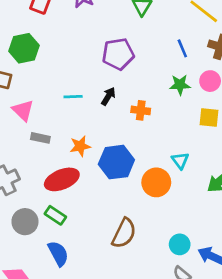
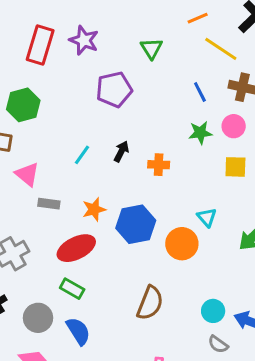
purple pentagon: (118, 54) -> (114, 89), moved
cyan line: (73, 97) -> (82, 155), turned -48
gray circle: (25, 222) -> (38, 318), moved

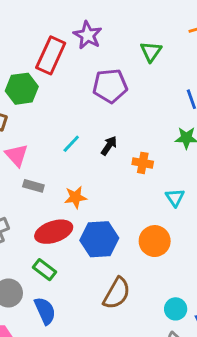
red rectangle: (40, 45) -> (51, 55), moved
cyan triangle: (207, 217) -> (175, 198), moved
blue hexagon: (136, 224) -> (99, 239), moved

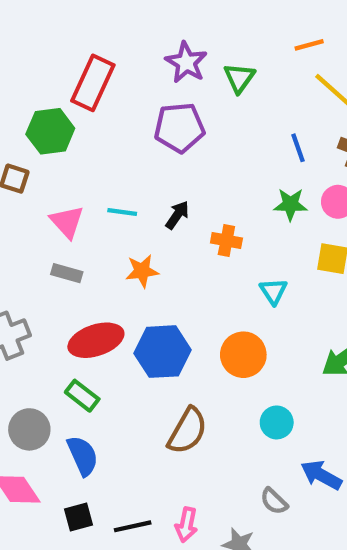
purple star: (88, 35) -> (186, 62), moved
cyan line: (71, 144) -> (122, 212), turned 54
pink triangle: (17, 155) -> (67, 222), moved
orange star: (76, 197) -> (142, 271), moved
cyan circle: (176, 309) -> (277, 422), moved

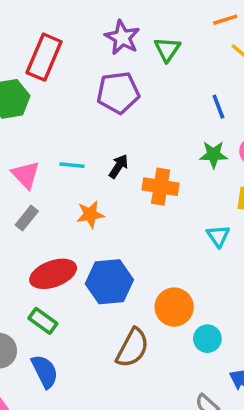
orange cross: (226, 241) -> (161, 187), size x1.4
gray rectangle: (67, 273) -> (27, 218), turned -65
cyan triangle: (273, 291) -> (218, 236), moved
orange circle: (243, 355) -> (174, 307), moved

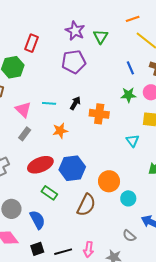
red rectangle: (44, 57) -> (31, 43), size x0.7
green rectangle: (43, 321) -> (49, 193), moved

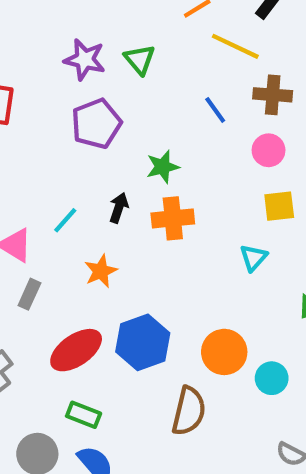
green star: (128, 95) -> (163, 167), moved
cyan line: (49, 103) -> (65, 220), turned -40
cyan triangle: (133, 141) -> (253, 258), turned 32
green rectangle: (49, 193) -> (84, 415), moved

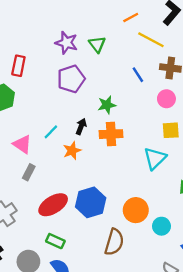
cyan triangle: (253, 258) -> (155, 158), size x1.5
orange star: (101, 271) -> (72, 151), moved

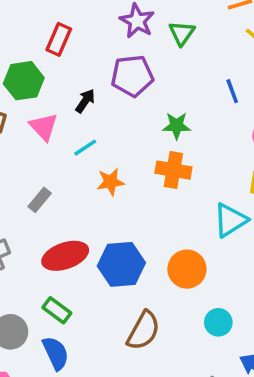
black arrow: (81, 127) -> (85, 101), moved
pink triangle: (22, 144) -> (44, 127), moved
orange circle: (136, 210) -> (187, 269), moved

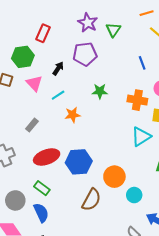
green star: (177, 126) -> (100, 91), moved
orange cross: (173, 170) -> (137, 100), moved
orange circle: (187, 269) -> (114, 177), moved

